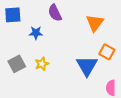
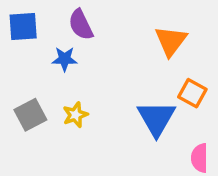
purple semicircle: (55, 13) -> (81, 25), moved

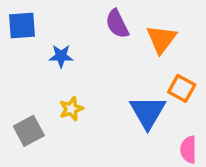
purple semicircle: (81, 25) -> (117, 24), moved
gray square: (30, 115) -> (29, 131), moved

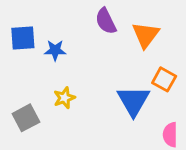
blue square: (22, 25) -> (23, 38), moved

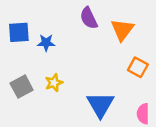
blue triangle: (133, 101) -> (100, 105), moved
gray square: (26, 118) -> (22, 87), moved

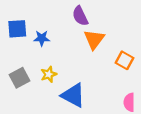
orange triangle: (122, 30) -> (94, 39), moved
blue triangle: (100, 105) -> (73, 95), moved, turned -32

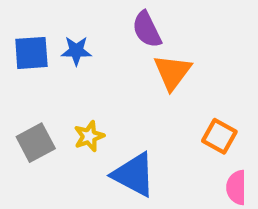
blue star: (42, 38) -> (76, 51), moved
orange square: (125, 60) -> (219, 136), moved

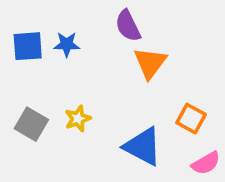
gray square: (36, 143) -> (31, 124), turned -32
blue triangle: (134, 175) -> (143, 146), moved
pink semicircle: (236, 187) -> (206, 163), turned -120

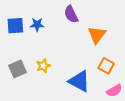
orange triangle: (150, 63) -> (97, 35), moved
gray square: (31, 124) -> (18, 69), turned 36

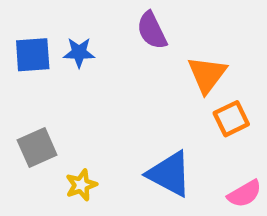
yellow star: (43, 66) -> (81, 185), moved
orange square: (106, 66) -> (231, 119), moved, turned 35

